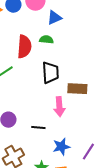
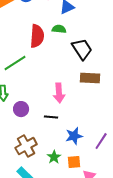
black trapezoid: (50, 73) -> (82, 49), moved, turned -30
pink arrow: (59, 107) -> (59, 93), moved

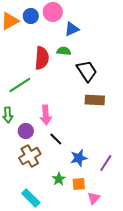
pink arrow: (59, 93) -> (46, 115), moved
black line: (51, 117) -> (56, 139), turned 40
brown cross: (26, 146) -> (30, 156), moved

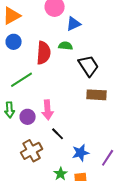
blue circle: (31, 16) -> (14, 42), moved
purple circle: (26, 131) -> (28, 117), moved

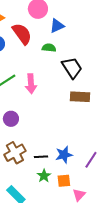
red semicircle: (44, 53) -> (22, 34), moved, turned -40
pink arrow: (48, 110) -> (31, 84), moved
black line: (58, 134) -> (41, 157), moved, turned -48

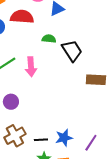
red semicircle: (22, 34) -> (22, 17), turned -50
green semicircle: (49, 48) -> (49, 39), moved
brown rectangle: (80, 97) -> (96, 80), moved

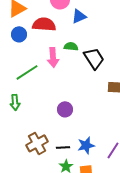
pink arrow: (31, 67) -> (53, 57), moved
purple circle: (11, 102) -> (65, 109), moved

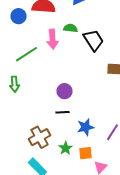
brown cross: (37, 143) -> (40, 137), moved
black line: (63, 147) -> (62, 112), moved

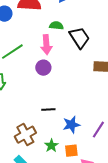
pink arrow: (52, 39) -> (46, 45), moved
purple circle: (64, 91) -> (43, 68), moved

